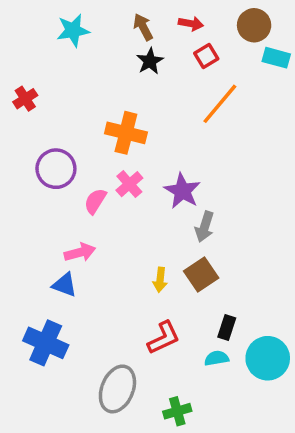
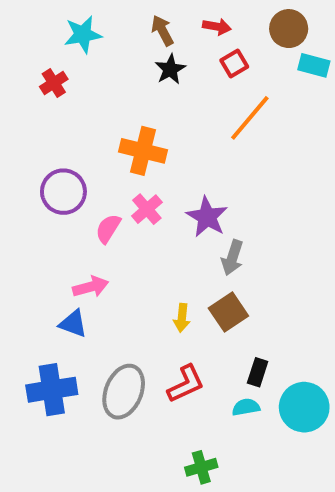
red cross: (25, 99) -> (54, 83), moved
blue cross: (46, 343) -> (52, 390), turned -33
gray ellipse: (117, 389) -> (124, 392), moved

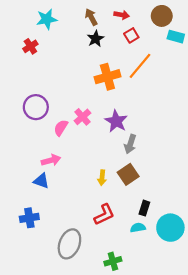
orange cross: (143, 151) -> (107, 77), moved, turned -30
blue cross: (52, 390) -> (29, 218), size x0.7
gray ellipse: (124, 392) -> (69, 244), moved

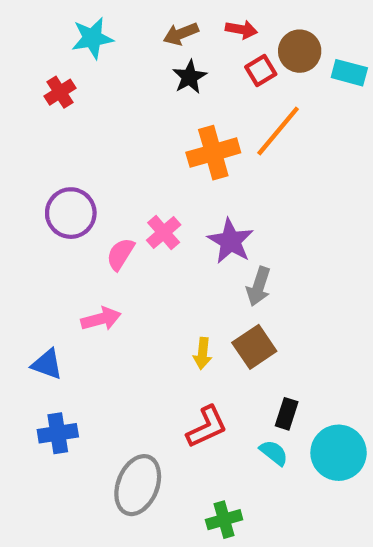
brown circle: (162, 16) -> (300, 51), moved
brown arrow: (91, 17) -> (181, 34), turned -84
blue triangle: (41, 181) -> (47, 364), moved
cyan semicircle: (138, 228) -> (274, 453), turned 48

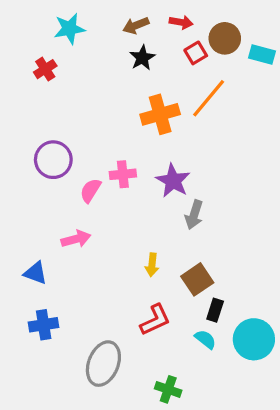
pink cross: (164, 232) -> (123, 174), turned 35
brown square: (254, 347) -> (197, 279), moved
green cross: (224, 520) -> (168, 389), turned 35

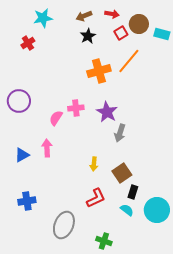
purple circle: (53, 160) -> (19, 101), moved
pink arrow: (76, 239) -> (47, 148), turned -78
blue triangle: (35, 273) -> (22, 155), moved, turned -49

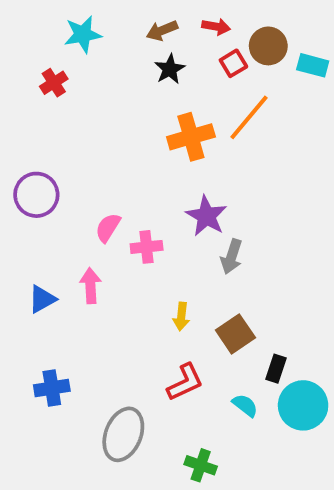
pink cross: (76, 108) -> (147, 247), moved
black rectangle: (133, 192) -> (276, 369), moved

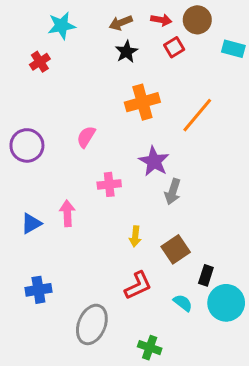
brown circle: (268, 46) -> (197, 20), moved
orange line: (249, 117) -> (197, 115), moved
pink semicircle: (108, 228) -> (86, 137), moved

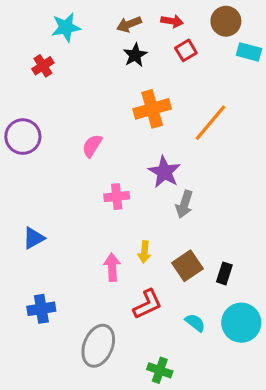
brown circle: (197, 20) -> (226, 21), moved
purple circle: (27, 145) -> (23, 137), moved
pink arrow: (67, 213) -> (112, 267), moved
black rectangle: (206, 275) -> (224, 273), moved

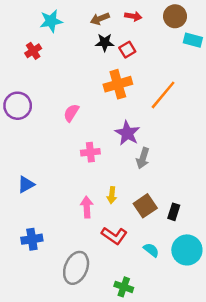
red square: (186, 50) -> (127, 50), moved
black star: (135, 55) -> (105, 42), turned 30
red L-shape: (147, 304) -> (114, 236), turned 60

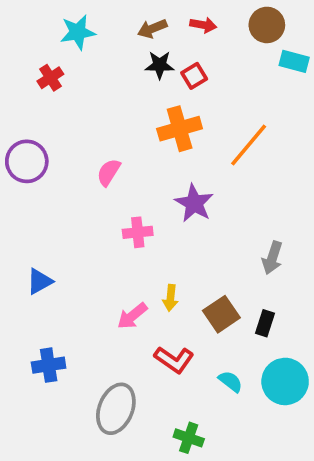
gray arrow: (143, 158) -> (272, 258), moved
pink arrow: (87, 207) -> (132, 316), turned -126

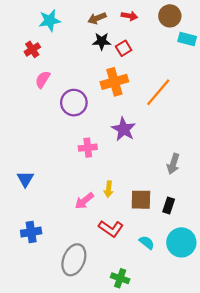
purple circle: (27, 161) -> (74, 103), moved
pink semicircle: (109, 172) -> (43, 79), moved
blue triangle: (39, 281) -> (25, 179), turned -30
brown square: (221, 314) -> (141, 200), turned 35

